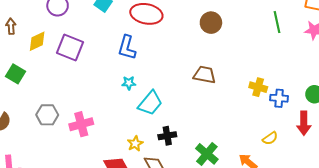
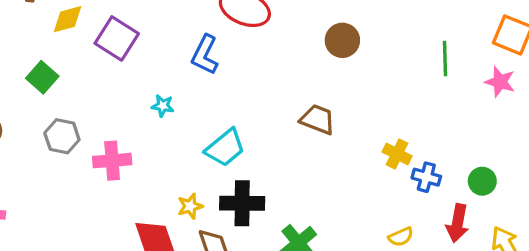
green square: (16, 74) -> (42, 77), moved
cyan star: (129, 83) -> (163, 106), moved
black cross: (167, 136) -> (242, 203), size x1.5

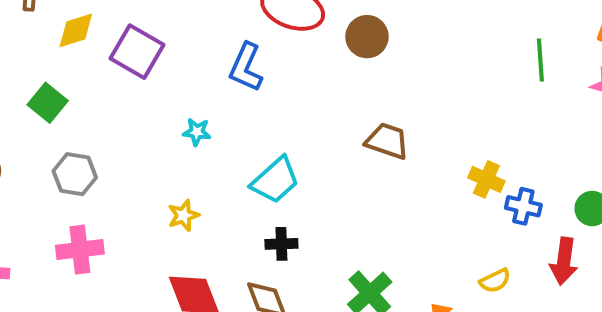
brown circle: (342, 40) -> (367, 37), moved
pink cross: (112, 161) -> (80, 250), moved
black cross: (242, 203) -> (281, 244), moved, size x0.6
yellow star: (190, 206) -> (183, 215), moved

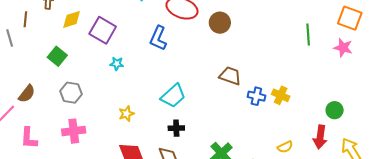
cyan star: (197, 132) -> (117, 64), moved
blue cross: (523, 206) -> (256, 96), moved

